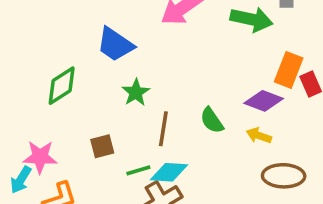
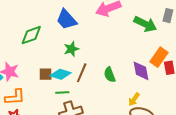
purple diamond: (264, 101) -> (141, 71), turned 45
yellow arrow: (259, 136) -> (134, 99), moved, turned -88
cyan diamond: (169, 172) -> (61, 74), moved

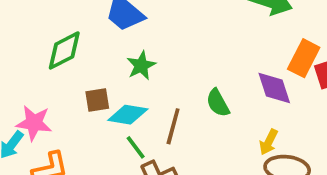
brown line: (82, 73) -> (173, 126), moved
brown square: (46, 74) -> (97, 100), moved
green line: (62, 92) -> (136, 147), turned 64

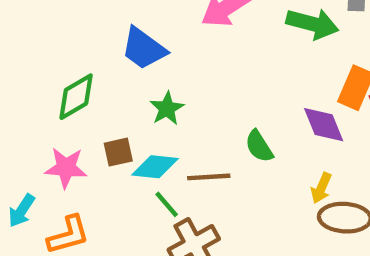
pink star: (34, 123) -> (66, 168), moved
brown line: (173, 126) -> (209, 177), turned 75

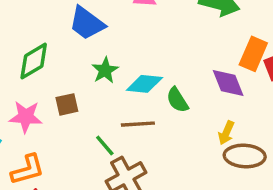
cyan diamond: (155, 167) -> (144, 84), moved

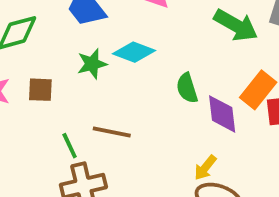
cyan diamond: (144, 84) -> (134, 52), moved
green semicircle: (177, 100) -> (187, 88), moved

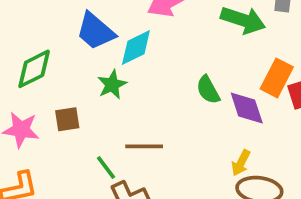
cyan diamond: (134, 52) -> (136, 47), moved, turned -36

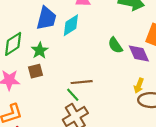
blue trapezoid: (96, 31) -> (46, 18), turned -110
green star: (112, 85) -> (40, 50), moved
green line: (106, 168) -> (73, 95), moved

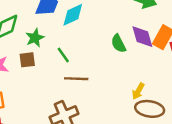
purple diamond: (139, 53) -> (142, 37), moved
green line: (73, 95) -> (63, 55), moved

